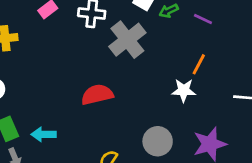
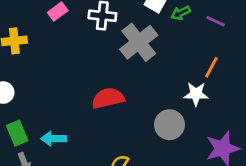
gray circle: (158, 141) -> (169, 125), moved

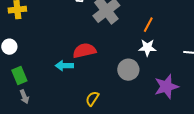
orange line: (211, 67) -> (148, 25), moved
cyan arrow: (54, 139) -> (64, 66), moved

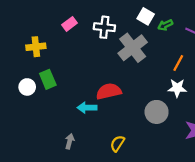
green rectangle: (19, 76) -> (48, 79), moved
gray arrow: (24, 97) -> (70, 141), moved, turned -144

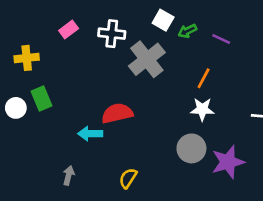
gray circle: (157, 112) -> (191, 148), moved

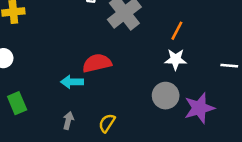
green rectangle: (42, 98) -> (17, 103), moved
gray arrow: (69, 175) -> (68, 121), moved

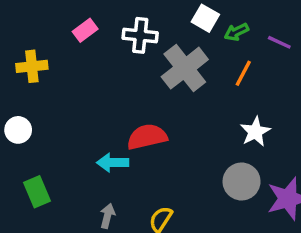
orange line: (177, 31) -> (243, 73), moved
white star: (176, 59) -> (255, 132), turned -30

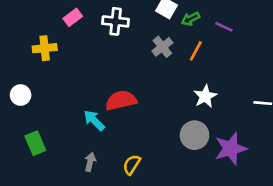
yellow cross: (32, 66) -> (45, 48), moved
gray cross: (185, 68) -> (162, 47), moved, size x0.6
cyan arrow: (113, 163) -> (94, 120), turned 45

